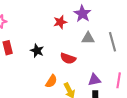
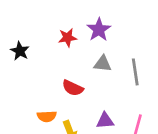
black star: (37, 51) -> (20, 51), moved
orange semicircle: (51, 81) -> (47, 116), turned 48

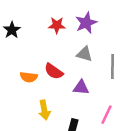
orange semicircle: (47, 116) -> (29, 77), moved
purple triangle: (105, 121) -> (81, 88), moved

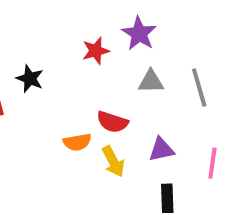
purple triangle: (81, 88) -> (161, 150), moved
yellow arrow: (44, 110) -> (113, 161), moved

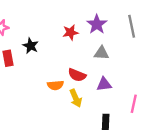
gray line: (199, 88) -> (132, 26), moved
purple triangle: (161, 150) -> (104, 84), moved

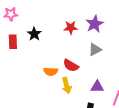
gray triangle: (102, 53) -> (95, 50), turned -40
purple triangle: (104, 84) -> (97, 87), moved

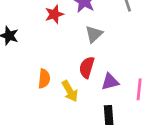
red semicircle: (71, 65) -> (87, 67), moved, turned 91
orange semicircle: (51, 71) -> (44, 79), turned -72

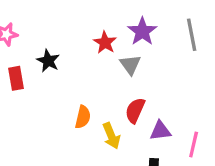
red star: (54, 14) -> (105, 43), turned -30
gray triangle: (94, 34) -> (130, 65), moved, turned -30

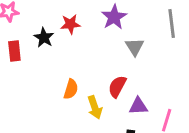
purple star: (142, 31) -> (114, 17), moved
red star: (105, 43) -> (70, 24), moved, turned 30
gray triangle: (130, 65) -> (135, 47), moved

